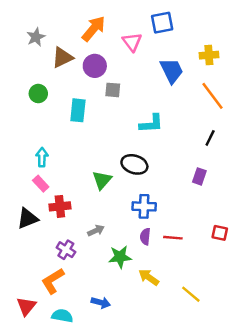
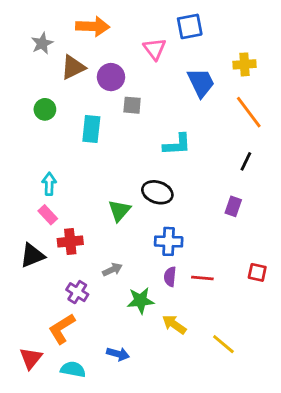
orange arrow: (94, 29) -> (93, 26), moved, turned 52

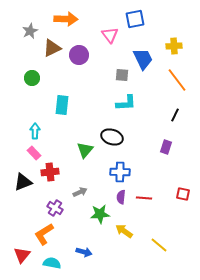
gray square: (132, 105) -> (122, 75), moved
cyan rectangle: (91, 129) -> (62, 105), moved

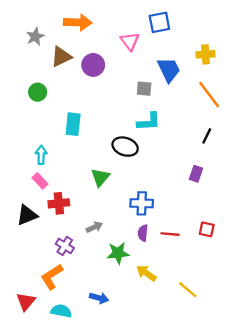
black ellipse: (112, 137) -> (125, 147), moved
red square: (183, 194) -> (207, 229), moved

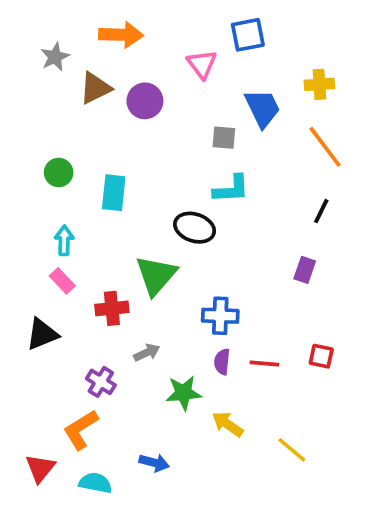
green circle: (38, 92) -> (59, 173), moved
green triangle: (100, 177) -> (156, 275), size x1.4
red cross: (59, 203) -> (112, 308), moved

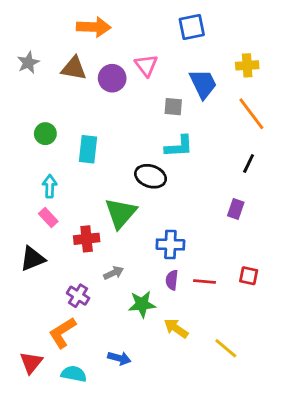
gray star: (55, 57) -> (28, 63), moved
pink triangle: (202, 64) -> (146, 65), moved
brown triangle: (95, 88) -> (74, 68), turned 36

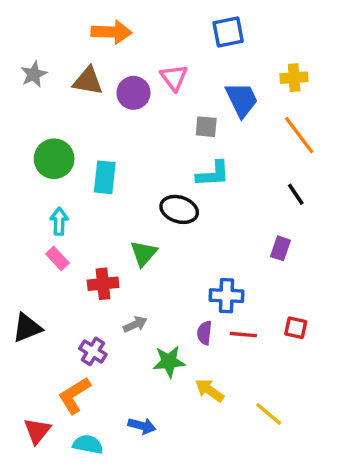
green circle: (45, 134) -> (54, 159), size x1.5
black line: (249, 163) -> (296, 194), turned -60
green triangle: (121, 213) -> (144, 253), size x0.7
blue cross: (170, 244) -> (226, 296), moved
black triangle: (33, 259) -> (27, 328), moved

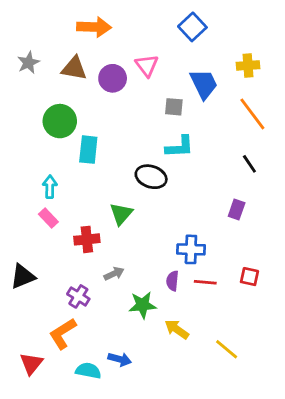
blue square: (228, 32) -> (192, 27), turned -32
green circle: (54, 159) -> (60, 121), moved
cyan semicircle: (88, 444) -> (88, 371), moved

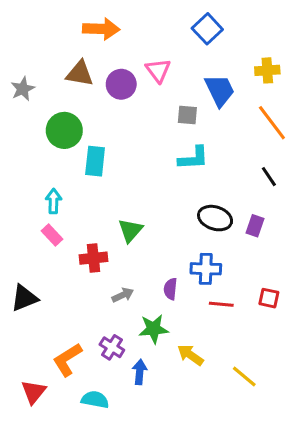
gray star: (28, 63) -> (23, 89), moved
black ellipse: (151, 177) -> (215, 218), moved
purple semicircle: (172, 281) -> (170, 289), moved
purple cross: (78, 296) -> (112, 347), moved
blue arrow: (120, 359) -> (140, 372), moved, turned -100

